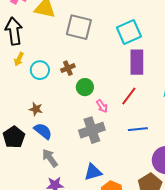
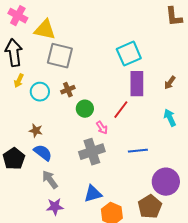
gray square: (79, 27) -> (60, 56), moved
red line: (129, 96) -> (121, 110), moved

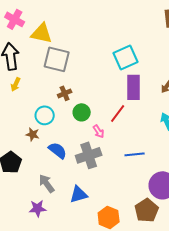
cyan circle: (40, 92) -> (45, 115), moved
blue semicircle: (43, 153) -> (58, 150), moved
blue triangle: (93, 194) -> (79, 194), moved
purple star: (55, 207) -> (38, 208), moved

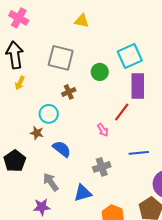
yellow triangle: (42, 33) -> (82, 21), moved, size x0.7
green circle: (82, 112) -> (100, 72), moved
gray cross: (89, 155) -> (102, 167), moved, size x0.7

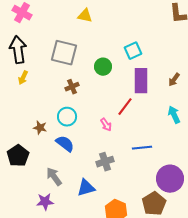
cyan square: (130, 56) -> (133, 51), size x0.7
cyan circle: (49, 114) -> (67, 117), moved

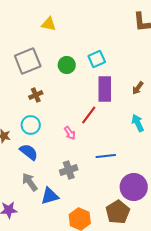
gray square: (64, 53) -> (28, 61), turned -36
green circle: (103, 67) -> (67, 65), moved
gray arrow: (54, 177) -> (30, 182), moved

